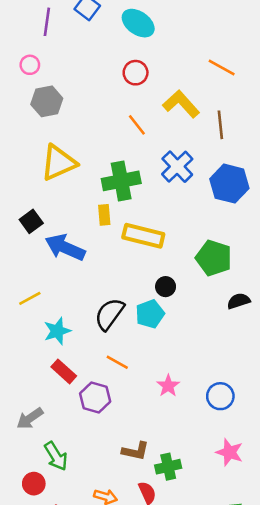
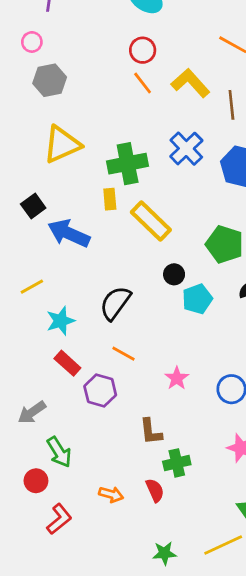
orange line: (137, 125) -> (143, 83), moved
yellow rectangle: (143, 236) -> (151, 221), turned 30
cyan pentagon: (150, 314) -> (197, 299), moved
brown L-shape: (136, 451) -> (151, 432), moved, turned 72

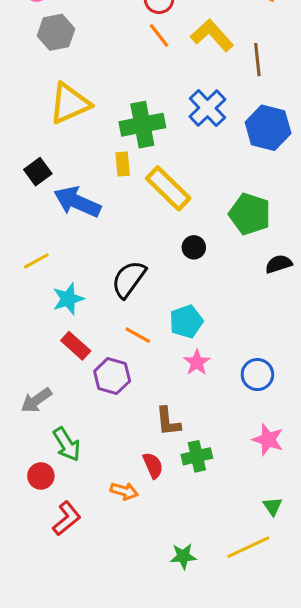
cyan pentagon: (197, 299) -> (186, 322), moved
red semicircle: (155, 490) -> (153, 465), moved

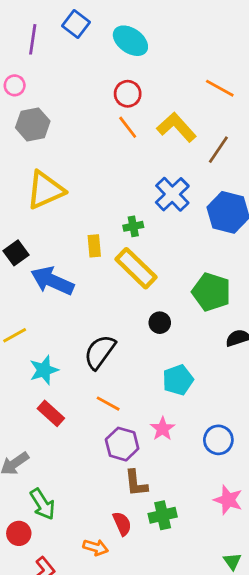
brown line: (257, 60) -> (218, 150), turned 40
green cross: (142, 125) -> (133, 226), moved, size x0.5
cyan pentagon: (186, 322) -> (178, 380), moved
purple hexagon: (112, 376) -> (122, 444), moved

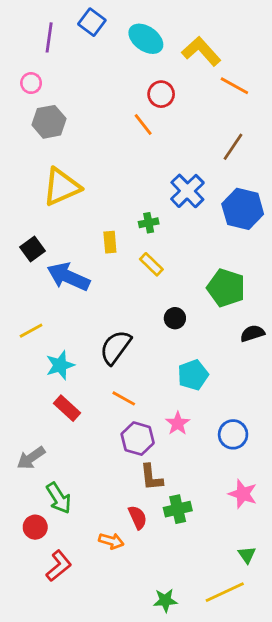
red circle: (128, 94) -> (161, 94), moved
yellow L-shape: (177, 127) -> (201, 51), moved
yellow rectangle: (136, 268) -> (151, 264), size x0.6

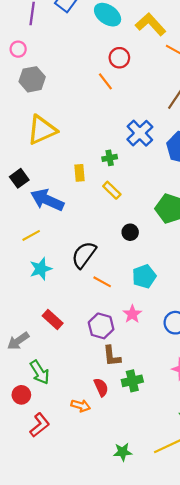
yellow line: (31, 331) -> (31, 235), moved
orange line: (124, 398) -> (102, 282), moved
red rectangle: (67, 408) -> (53, 319), moved

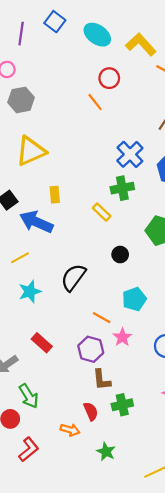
green cross: (110, 158) -> (122, 188), moved, size x1.5
yellow rectangle: (80, 173) -> (55, 195), moved
orange line: (102, 282) -> (102, 318), moved
green star: (123, 452) -> (106, 452), moved, turned 30

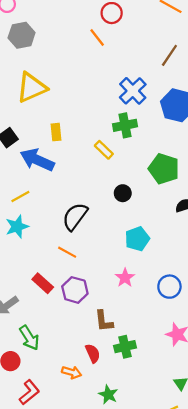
cyan star: (30, 292) -> (17, 227), moved
orange line: (102, 318) -> (67, 252), moved
purple hexagon: (91, 349) -> (75, 290), moved

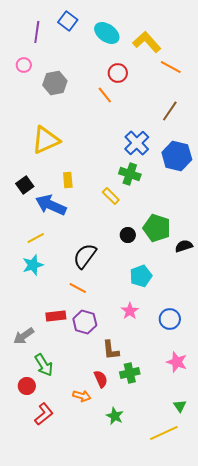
gray hexagon: (22, 35) -> (55, 83), moved
green cross: (125, 125) -> (130, 174), turned 30
green pentagon: (164, 169) -> (157, 228), moved
red rectangle: (43, 283) -> (56, 316), turned -48

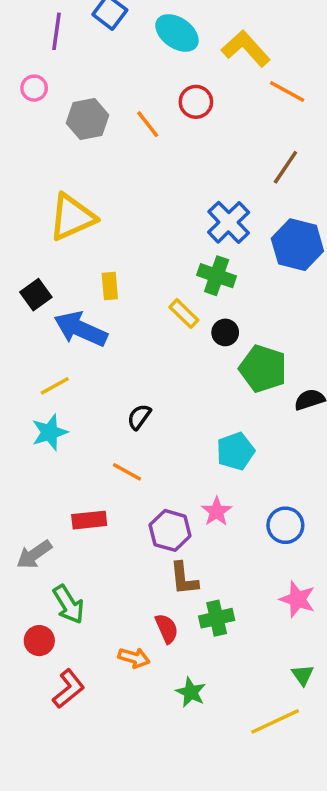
orange line: (105, 95) -> (148, 124), moved
black circle: (128, 235) -> (225, 332), moved
black semicircle: (85, 256) -> (139, 417), size x0.6
purple hexagon: (85, 322) -> (170, 530), moved

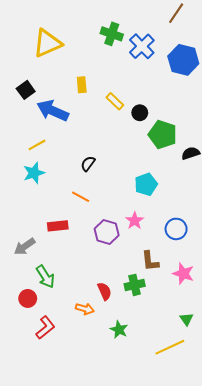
green cross: (217, 276) -> (112, 34), moved
yellow rectangle: (110, 286) -> (82, 85), moved
brown L-shape: (184, 579) -> (150, 261), moved

